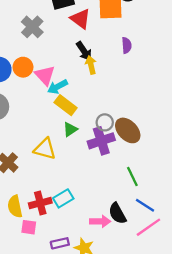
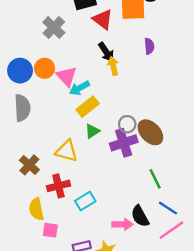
yellow rectangle: (66, 105) -> (88, 107), turned -75
red cross: (40, 203) -> (58, 186), moved

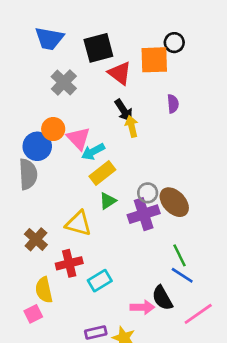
blue circle: (20, 71) -> (37, 146), moved
blue line: (168, 208) -> (182, 275), moved
pink square: (50, 230) -> (33, 314), moved, turned -35

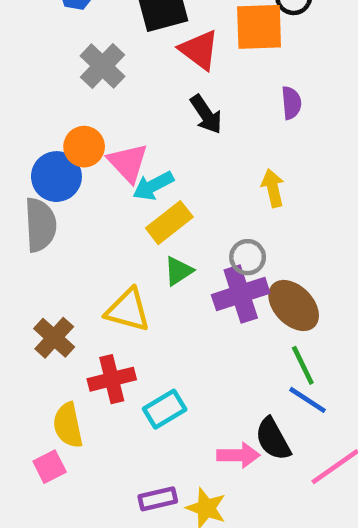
yellow arrow: (132, 126) -> (273, 188), moved
brown ellipse: (174, 202) -> (294, 305), moved

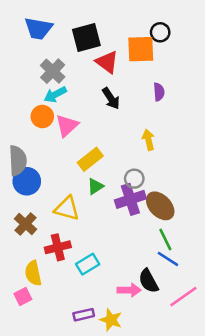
pink triangle: (128, 163) -> (67, 126), turned 30
blue circle: (56, 177) -> (27, 181), moved
cyan arrow: (153, 186) -> (55, 94), moved

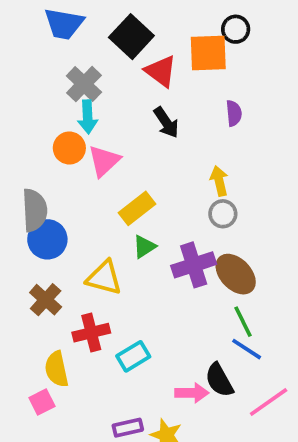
black square: (86, 37) -> (131, 37), turned -32
cyan arrow: (55, 94) -> (88, 117), turned -65
gray circle: (134, 179) -> (223, 214), moved

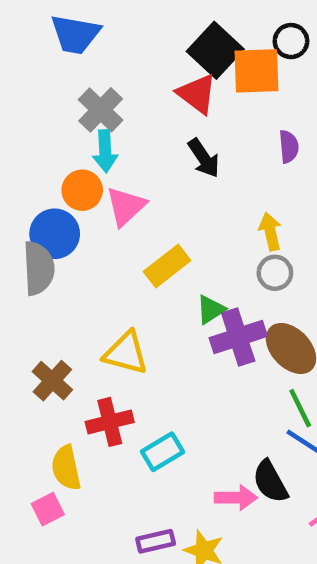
black square: (131, 37) -> (215, 50), moved
blue circle: (47, 239) -> (55, 234), moved
green triangle: (144, 247) -> (211, 309), moved

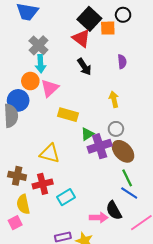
orange square: (257, 71) -> (108, 28), size x0.7
yellow rectangle: (167, 266) -> (68, 115), turned 54
gray circle: (275, 273) -> (116, 129), moved
brown cross: (52, 381) -> (17, 176), moved, turned -30

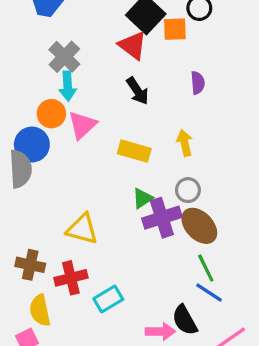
yellow rectangle: (68, 115) -> (134, 151), moved

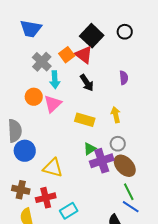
orange square: (175, 29) -> (67, 55), moved, turned -35
cyan arrow: (68, 86) -> (55, 80), moved
blue circle: (32, 145) -> (25, 151), moved

